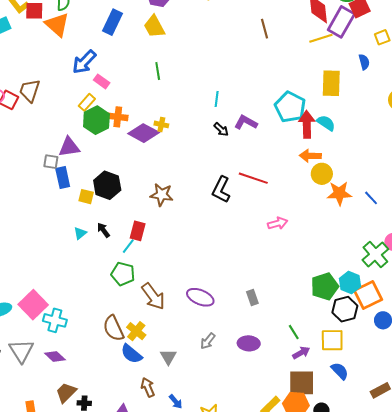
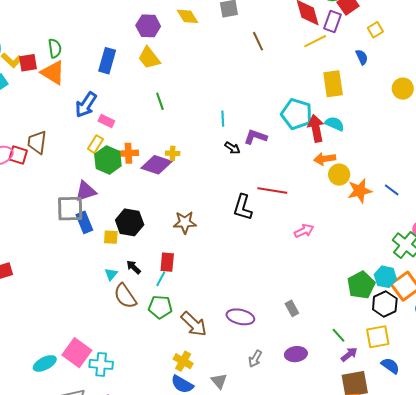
purple rectangle: (341, 22) -> (333, 22), size x0.7
gray square: (51, 162) -> (70, 209), size x1.8
brown semicircle: (113, 328) -> (125, 296), moved

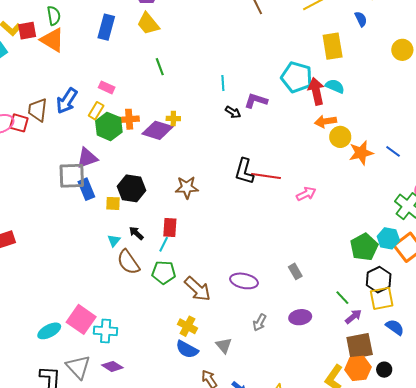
blue arrow: (86, 105) -> (67, 101), moved
red line: (272, 191) -> (266, 176), moved
black hexagon: (385, 304) -> (379, 280), moved

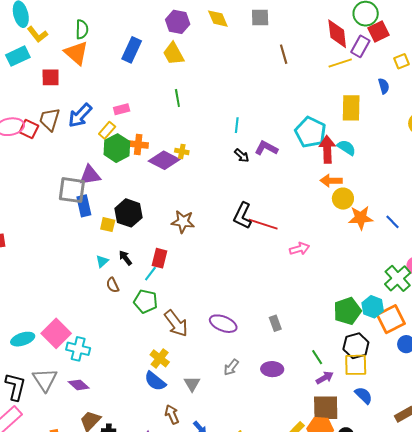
red square: (27, 31) -> (51, 77), moved
pink rectangle: (107, 87) -> (122, 109), turned -49
brown semicircle: (128, 262) -> (113, 285), size x0.6

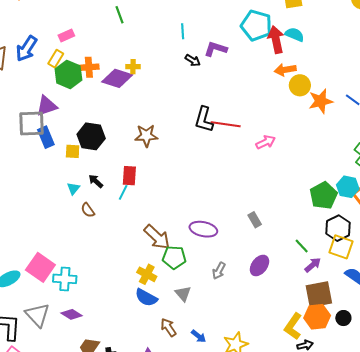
green pentagon: (146, 301) -> (174, 257), moved
yellow square: (356, 365) -> (341, 247), turned 30
purple ellipse: (272, 369) -> (259, 265), turned -45

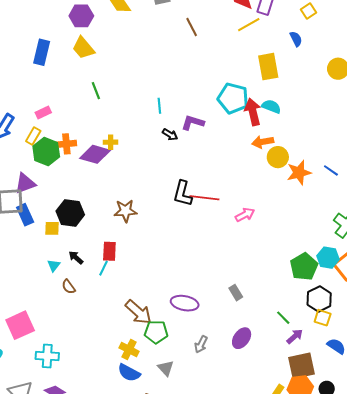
yellow square: (341, 247) -> (323, 318), size x0.7
pink square: (40, 267) -> (20, 325), moved, turned 32

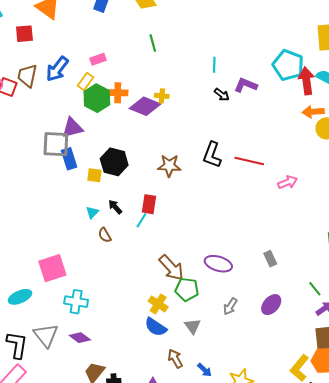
black L-shape: (183, 193) -> (212, 155), moved

